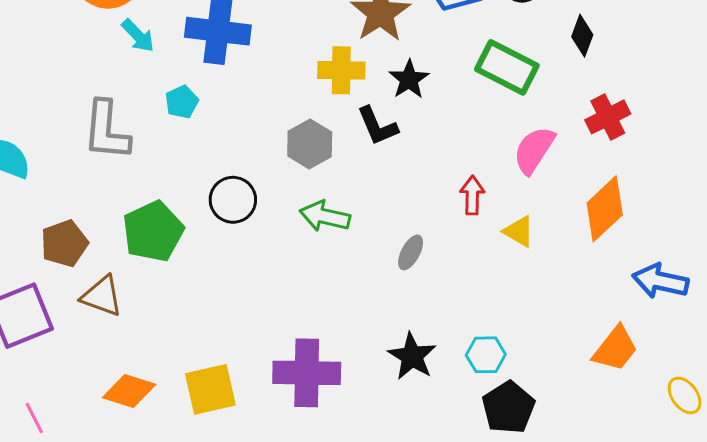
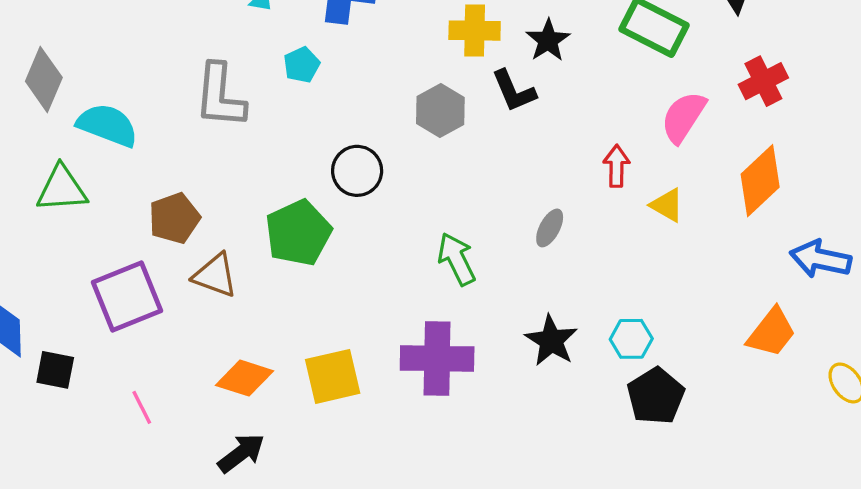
green arrow: (325, 216) -> (457, 259), moved, turned 51
green pentagon: (153, 231) -> (298, 233), moved

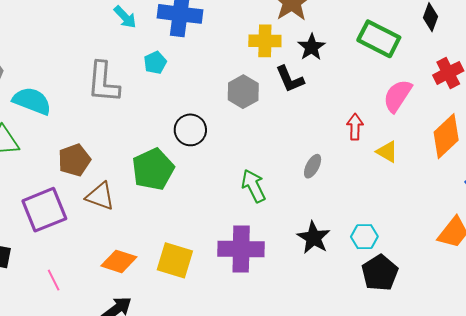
yellow square: (333, 376) -> (175, 260), turned 30

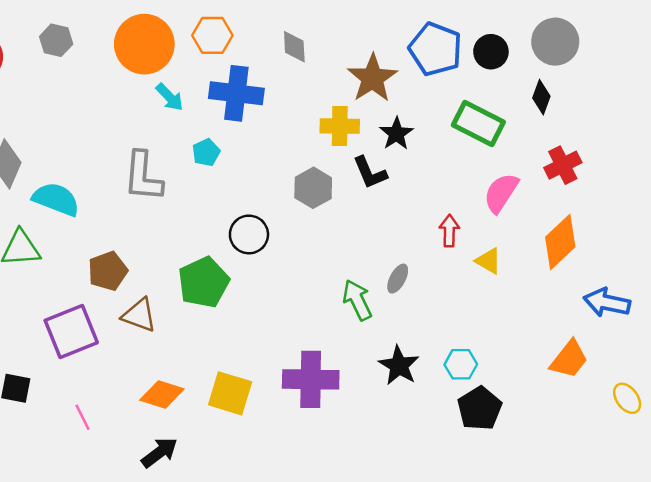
green arrow: (254, 186) -> (357, 300), moved

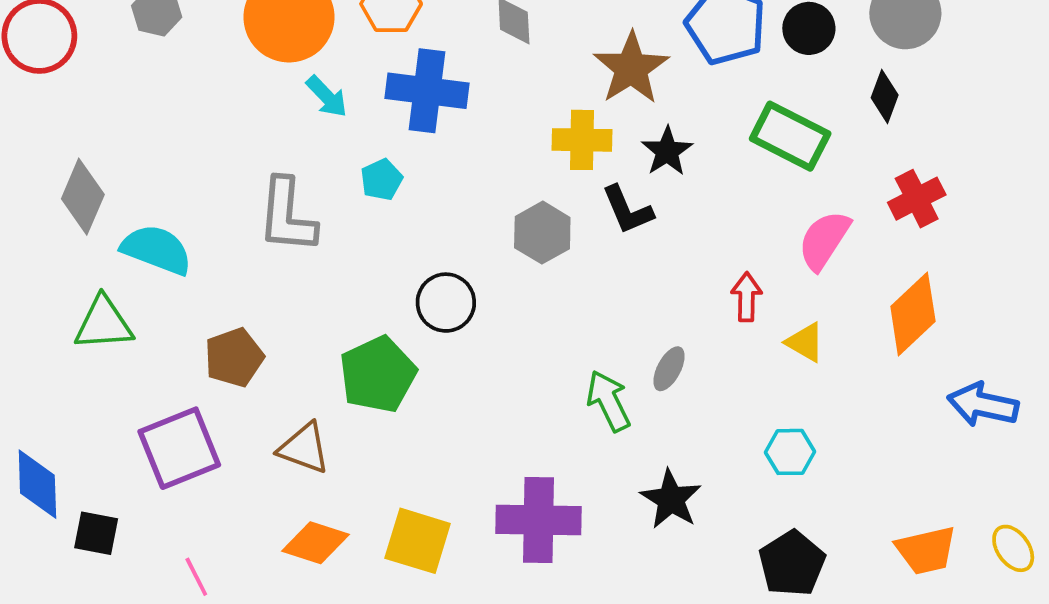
brown triangle: (139, 315) -> (304, 448), moved
orange trapezoid: (569, 359) -> (926, 550), moved, turned 39
cyan hexagon: (461, 364) -> (790, 452), moved

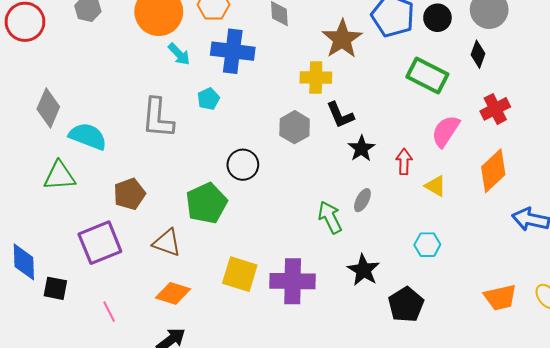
black star: (667, 151) -> (361, 148), moved
yellow square: (418, 541) -> (240, 274), moved
black pentagon: (792, 564) -> (406, 305), moved

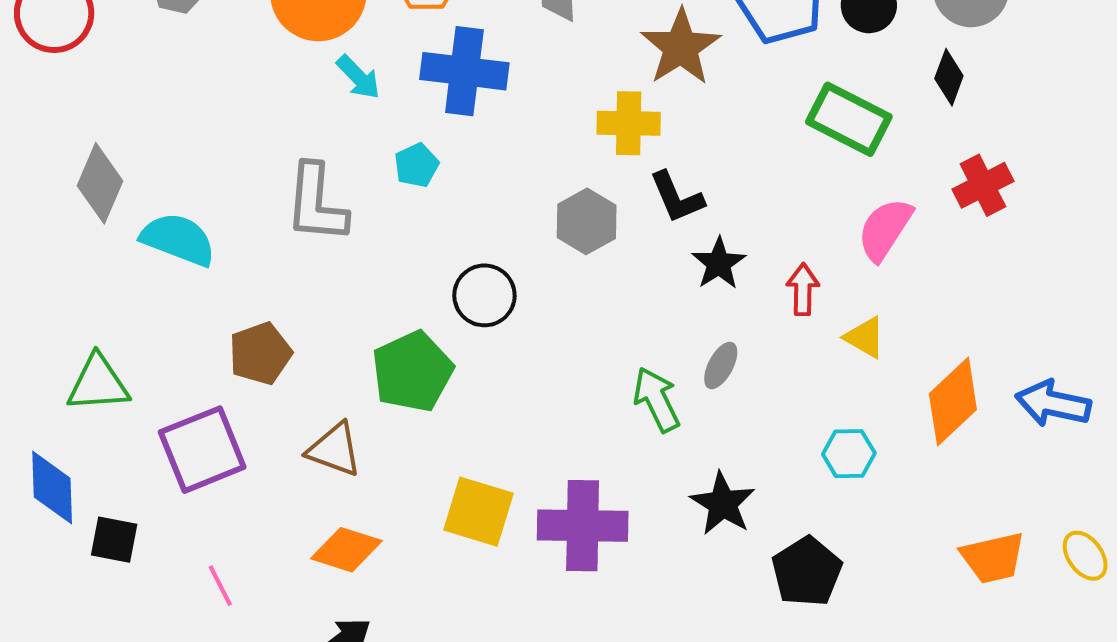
orange diamond: (493, 171) -> (953, 402), moved
green triangle: (59, 176) -> (98, 384), moved

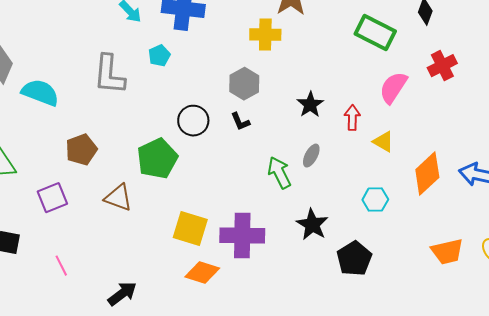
black L-shape: (677, 197) -> (240, 122), moved, size x0.7
purple square: (202, 450) -> (52, 198), size x0.7
orange diamond: (346, 550) -> (202, 273), moved

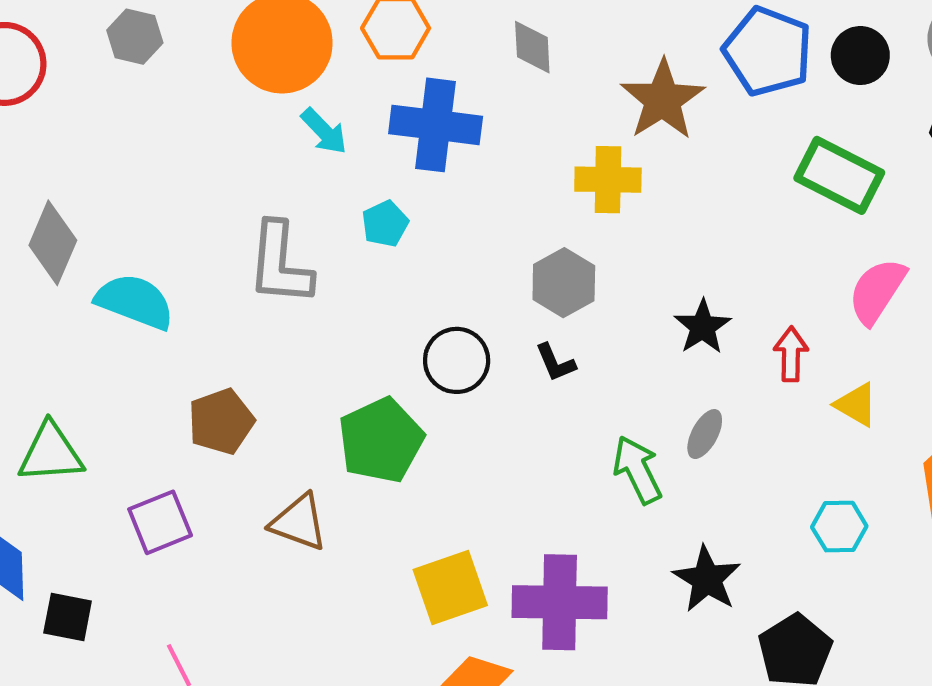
yellow square: (190, 229) -> (450, 588), turned -36

